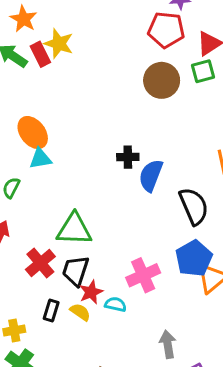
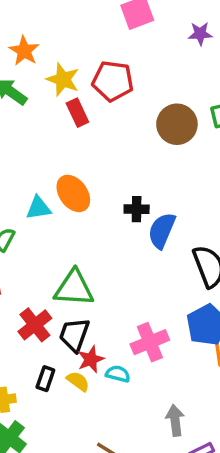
red pentagon: (166, 30) -> (113, 81), moved
red rectangle: (40, 54) -> (77, 113), moved
orange ellipse: (33, 133) -> (73, 193), moved

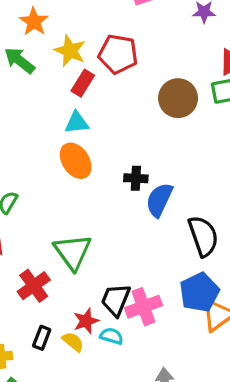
red rectangle: (77, 113) -> (83, 83), turned 55
cyan triangle: (38, 208) -> (77, 123), moved
green triangle: (74, 288) -> (73, 252), turned 48
black trapezoid: (74, 335) -> (116, 300), moved

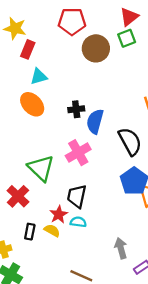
red pentagon: (118, 54) -> (72, 21), moved
cyan triangle: (77, 123) -> (39, 77), moved
pink cross: (144, 307) -> (78, 153), moved

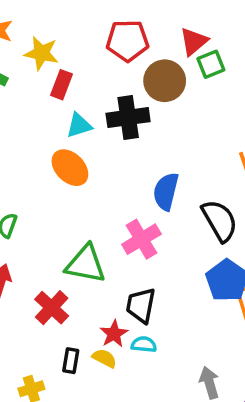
red triangle: (129, 17) -> (194, 41), moved
black cross: (76, 109) -> (128, 117), moved, size x1.6
green triangle: (41, 168) -> (86, 264), turned -32

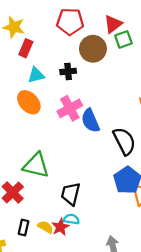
black cross: (128, 117) -> (68, 71), size x0.6
blue semicircle: (166, 191) -> (90, 121), turned -40
pink cross: (141, 239) -> (70, 108), moved
red star: (114, 334) -> (60, 227), moved

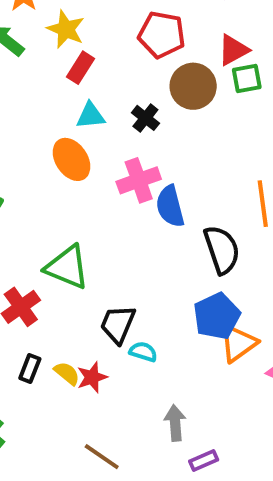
black cross: (68, 71) -> (145, 118), turned 35
cyan semicircle: (71, 219) -> (143, 352), moved

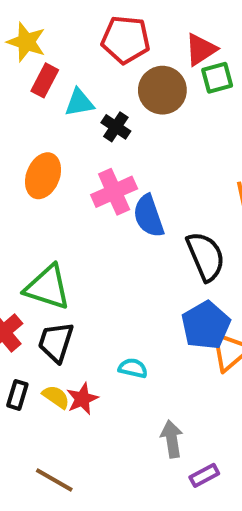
cyan triangle: (91, 116) -> (79, 103), moved
orange ellipse: (71, 159) -> (43, 176), turned 60
black trapezoid: (118, 324) -> (56, 342), moved
brown line: (102, 457) -> (54, 480), moved

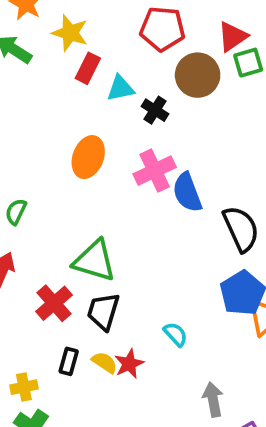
cyan semicircle: (133, 368) -> (176, 334), turned 36

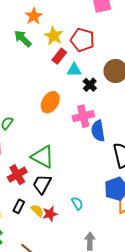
red pentagon: (162, 29) -> (82, 40), moved

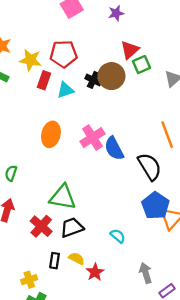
black cross: (90, 85) -> (93, 80), moved
black trapezoid: (42, 184) -> (72, 227), turned 60
red star: (50, 214) -> (95, 272), moved

